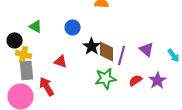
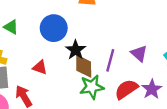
blue circle: (73, 27) -> (54, 28), size x1.5
brown diamond: (107, 51) -> (84, 66), moved
red semicircle: (136, 80) -> (126, 89), size x1.5

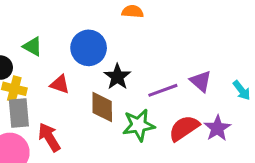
purple line: (110, 60) -> (163, 90), turned 55
brown diamond: (84, 66) -> (102, 107), moved
red triangle: (40, 67) -> (60, 84), moved

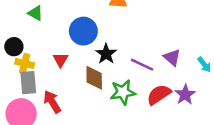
green triangle: (33, 46) -> (35, 13), moved
red triangle: (60, 84) -> (61, 60), turned 42
purple line: (163, 90) -> (142, 65), turned 45

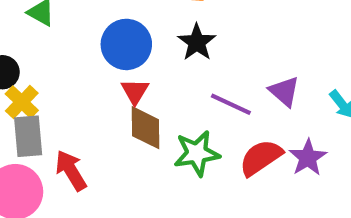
black star: (106, 54) -> (197, 42), moved
red triangle: (61, 60) -> (135, 91), moved
yellow cross: (25, 63) -> (22, 102), turned 30

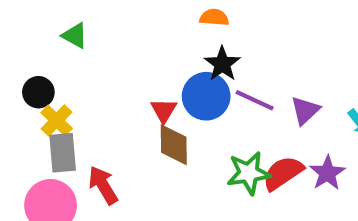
blue circle: (126, 44) -> (206, 96), moved
purple triangle: (284, 91) -> (305, 110), turned 36
purple line: (231, 104) -> (255, 100), moved
green star: (197, 153) -> (249, 173), moved

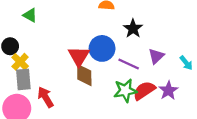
black star: (222, 64) -> (133, 29), moved
purple line: (255, 100) -> (129, 64), moved
red triangle: (164, 110) -> (79, 56), size x1.5

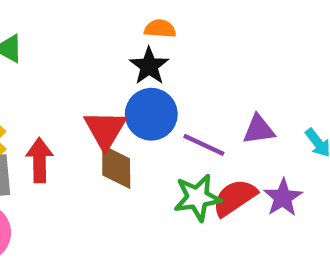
black star: (133, 29) -> (149, 66), moved
purple triangle: (156, 56) -> (259, 130), turned 35
red arrow: (46, 97) -> (39, 160), moved, turned 30

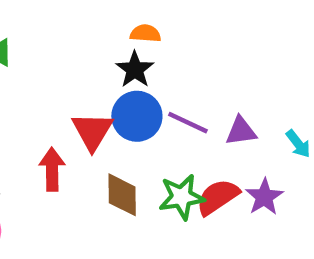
purple line: (204, 145) -> (188, 123), moved
red arrow: (39, 160) -> (52, 169), moved
brown diamond: (116, 167) -> (122, 195), moved

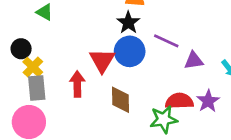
purple line: (188, 123) -> (166, 41), moved
green star: (182, 197) -> (164, 119), moved
red semicircle: (218, 197) -> (179, 101), turned 32

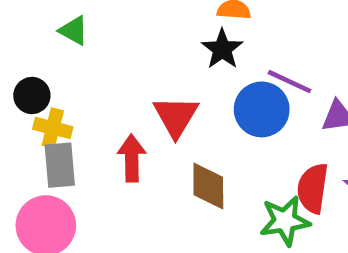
blue circle: (130, 51) -> (262, 109), moved
yellow cross: (33, 67) -> (53, 128), turned -30
red semicircle: (179, 101) -> (313, 188), turned -80

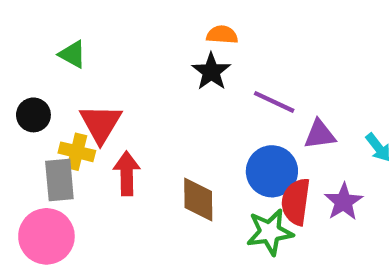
blue circle: (262, 109) -> (272, 171), moved
red triangle: (176, 116) -> (101, 124), moved
yellow cross: (53, 128) -> (77, 152), moved

